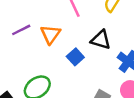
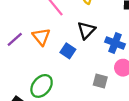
black triangle: (101, 40) -> (86, 30), turned -48

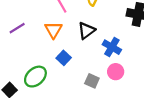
orange triangle: (41, 37) -> (53, 30), moved
blue square: (68, 51) -> (64, 58), moved

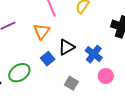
black triangle: (87, 31) -> (66, 47), moved
pink circle: (116, 72) -> (106, 76), moved

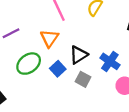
green ellipse: (19, 73) -> (29, 64), moved
gray square: (71, 83) -> (83, 79), moved

